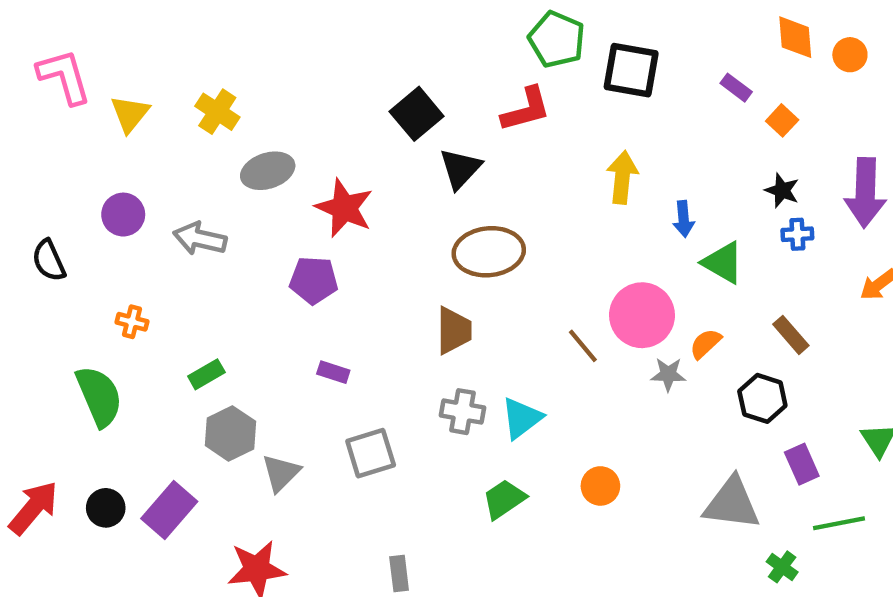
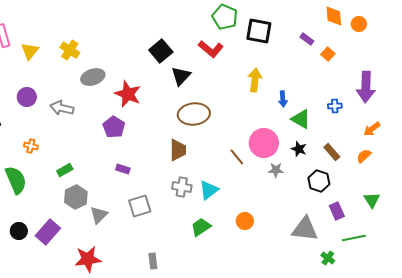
red L-shape: (526, 109) -> (211, 49), turned 55
black star: (782, 190) -> (299, 149), moved
purple pentagon: (314, 280) -> (114, 127), turned 30
orange semicircle: (705, 344) -> (364, 156), moved

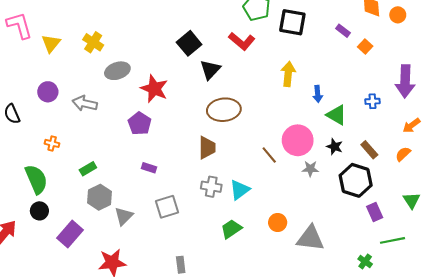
black hexagon: (319, 181) -> (356, 180), size x1.4
gray triangle: (305, 229) -> (310, 238), moved
black circle: (19, 231) -> (39, 211), moved

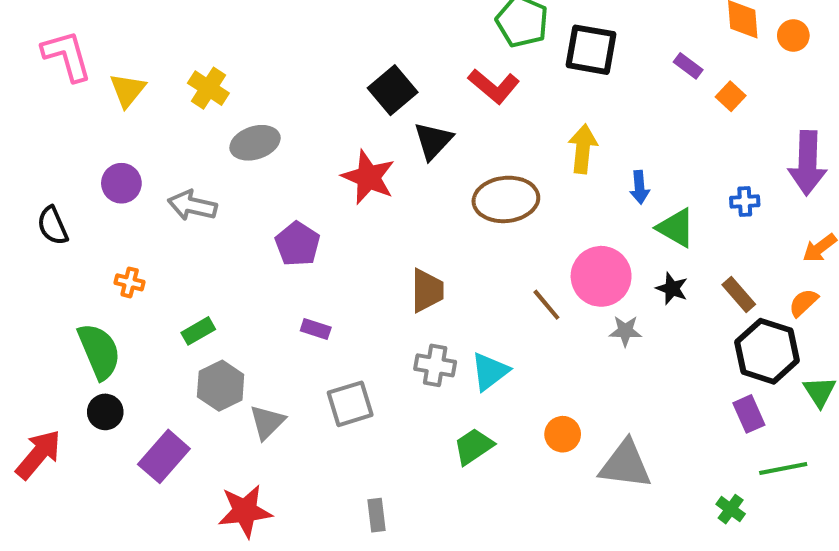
red star: (154, 89) -> (368, 177), moved
brown ellipse: (224, 110) -> (506, 199), moved
black hexagon: (356, 180) -> (767, 351), moved

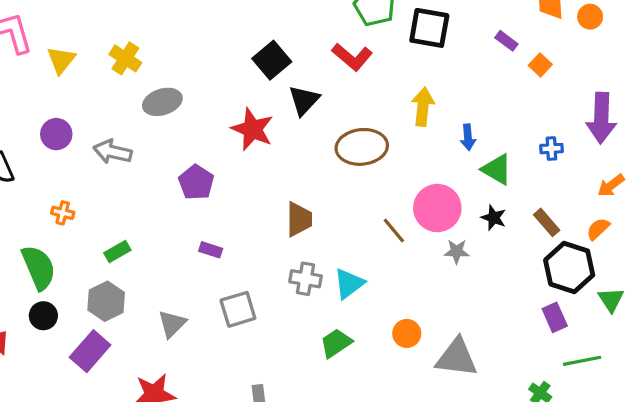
gray hexagon: (221, 386) -> (106, 301), moved

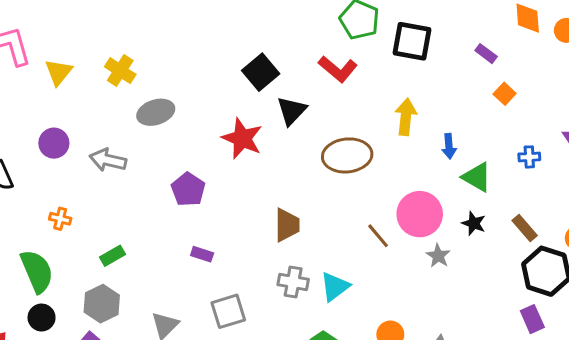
orange square: (540, 65) -> (505, 94), moved
gray star: (457, 251) -> (438, 256), turned 30

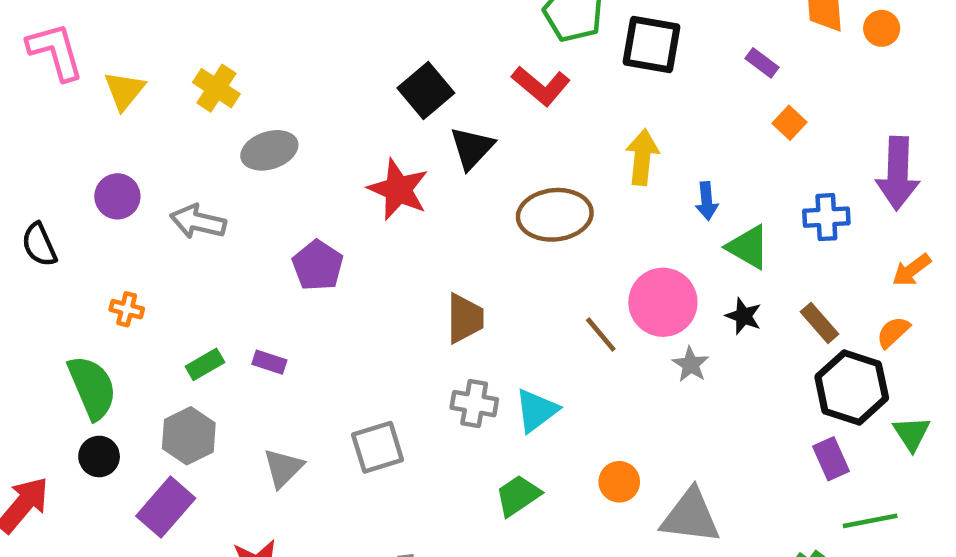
blue cross: (529, 157) -> (826, 217), size x1.4
purple rectangle: (202, 254) -> (269, 362), moved

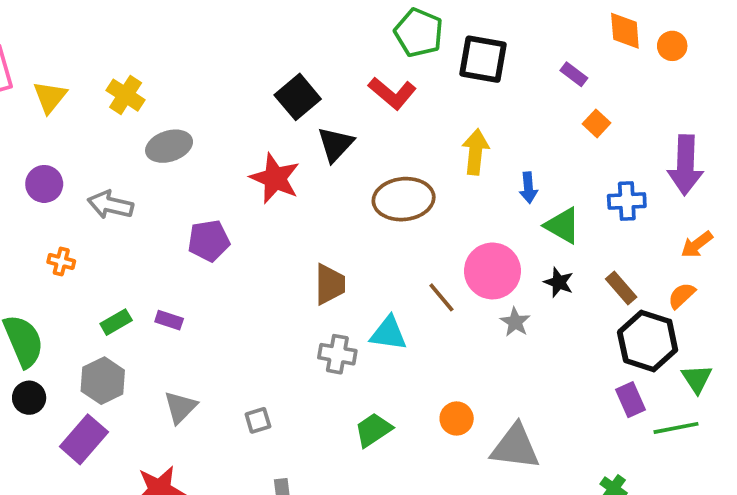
purple pentagon: (318, 265) -> (209, 241), turned 30
orange cross: (127, 309) -> (61, 262), moved
cyan triangle: (536, 410) -> (388, 333), moved, turned 45
gray square: (378, 447) -> (258, 420), moved, size x0.6
green line: (870, 521) -> (676, 428), moved

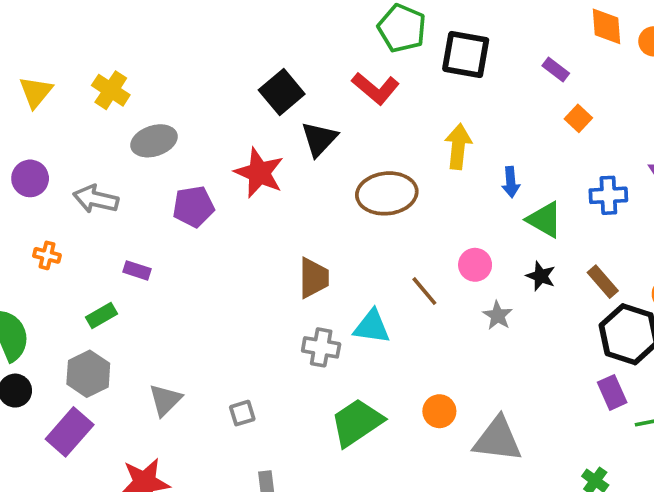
purple pentagon: (209, 241) -> (193, 207), moved
pink circle: (492, 271) -> (475, 265), size x0.6
purple rectangle: (169, 320) -> (137, 270), moved
green trapezoid: (373, 430) -> (357, 422), size x1.4

